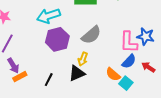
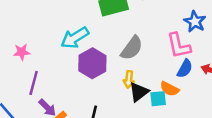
blue star: (146, 36) -> (195, 22), moved, turned 30
black triangle: (77, 73) -> (139, 92), moved
cyan square: (126, 83) -> (158, 99), moved, turned -32

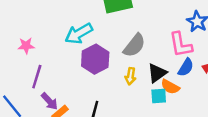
black triangle: (139, 92) -> (157, 73), moved

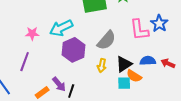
pink L-shape: (181, 45) -> (139, 30), moved
pink star: (26, 46) -> (32, 33), moved
blue semicircle: (186, 67) -> (148, 61), turned -126
purple arrow: (49, 101) -> (59, 84), moved

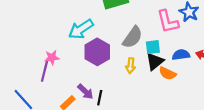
pink star: (32, 33) -> (52, 58), moved
cyan square: (124, 83) -> (153, 47), moved

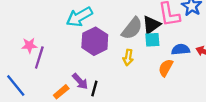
pink star: (52, 58) -> (29, 45), moved
black triangle: (155, 61) -> (151, 25), moved
orange semicircle: (168, 73) -> (166, 68), turned 90

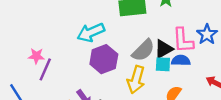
blue semicircle: (181, 49) -> (181, 60), moved
yellow arrow: (128, 57) -> (136, 80), size x1.6

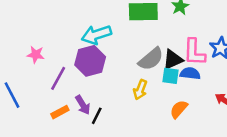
purple hexagon: (104, 59) -> (90, 61), moved
purple line: (45, 69) -> (58, 78), moved
yellow arrow: (136, 80) -> (140, 90), size x0.7

